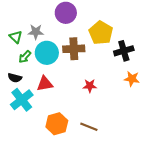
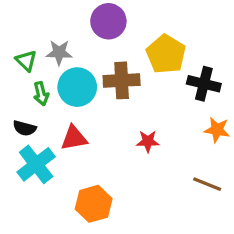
black cross: (124, 51) -> (204, 84), turned 30
green arrow: (25, 57) -> (41, 94), turned -56
brown line: (89, 127) -> (207, 184), moved

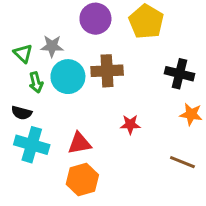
yellow pentagon: (166, 54) -> (146, 22), moved
red triangle: (74, 138) -> (80, 143), moved
cyan cross: (36, 164) -> (32, 145), turned -36

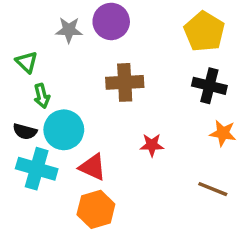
yellow pentagon: (146, 22) -> (204, 32), moved
gray star: (52, 46) -> (69, 30), moved
cyan circle: (68, 77) -> (64, 130), moved
red triangle: (80, 143) -> (93, 167), turned 35

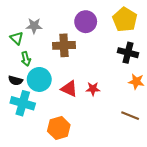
purple circle: (111, 21) -> (86, 22), moved
gray star: (69, 30) -> (34, 26), moved
brown cross: (125, 82) -> (64, 45), moved
red triangle: (93, 167) -> (69, 89), moved

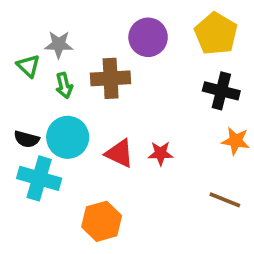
green arrow: (26, 59) -> (64, 86), moved

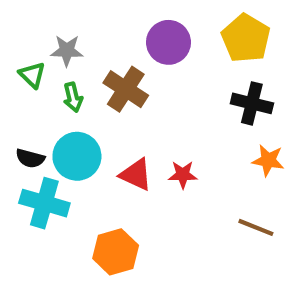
brown cross: (111, 78) -> (126, 89), turned 36

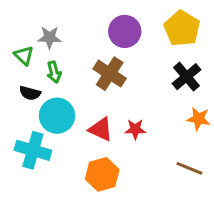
brown cross: (126, 89) -> (110, 74), moved
black cross: (252, 103) -> (186, 77), turned 36
black semicircle: (30, 158) -> (30, 93), moved
orange hexagon: (116, 252) -> (102, 174), moved

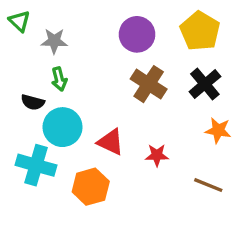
green triangle: (24, 56) -> (19, 21), moved
brown cross: (110, 74) -> (149, 84), moved
red star: (135, 129) -> (157, 155), moved
orange hexagon: (102, 174) -> (91, 187), moved

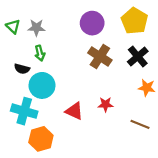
green triangle: (19, 21) -> (13, 26), moved
red triangle: (111, 142) -> (74, 111), moved
orange hexagon: (91, 187) -> (41, 139), moved

